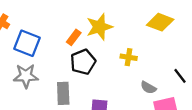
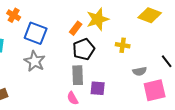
gray star: (26, 76) -> (35, 61), turned 30
gray semicircle: (148, 88) -> (140, 71), turned -40
gray rectangle: (63, 93) -> (78, 75), moved

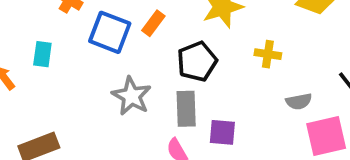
orange rectangle: (76, 28) -> (153, 23), moved
gray star: (35, 61) -> (132, 96), moved

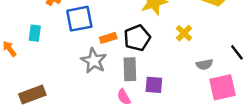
orange rectangle: (153, 23) -> (108, 38), moved, turned 35
blue square: (110, 32) -> (79, 19), turned -32
yellow cross: (268, 54) -> (184, 33), turned 35

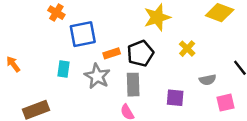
cyan rectangle: (35, 33) -> (64, 69), moved
purple square: (154, 85) -> (175, 98), moved
pink square: (222, 87) -> (226, 103), size x0.7

